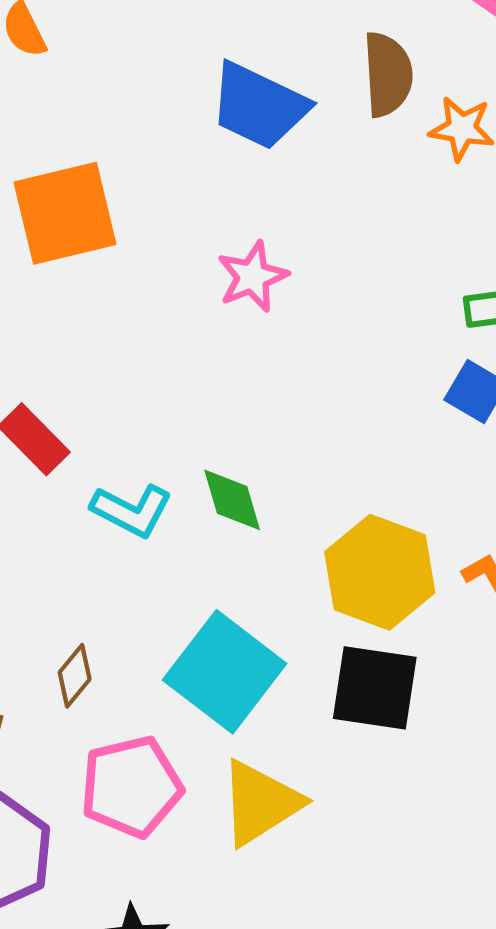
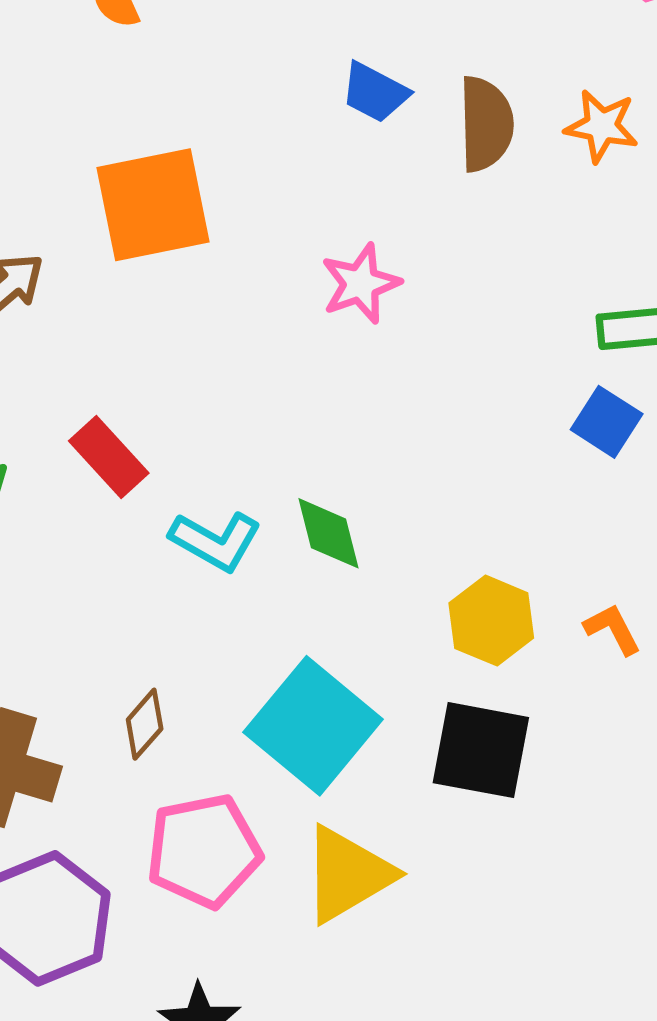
brown semicircle: (388, 74) -> (486, 124), moved
blue trapezoid: (259, 106) -> (375, 92), size x0.6
yellow hexagon: (380, 572) -> (491, 621), size x0.7

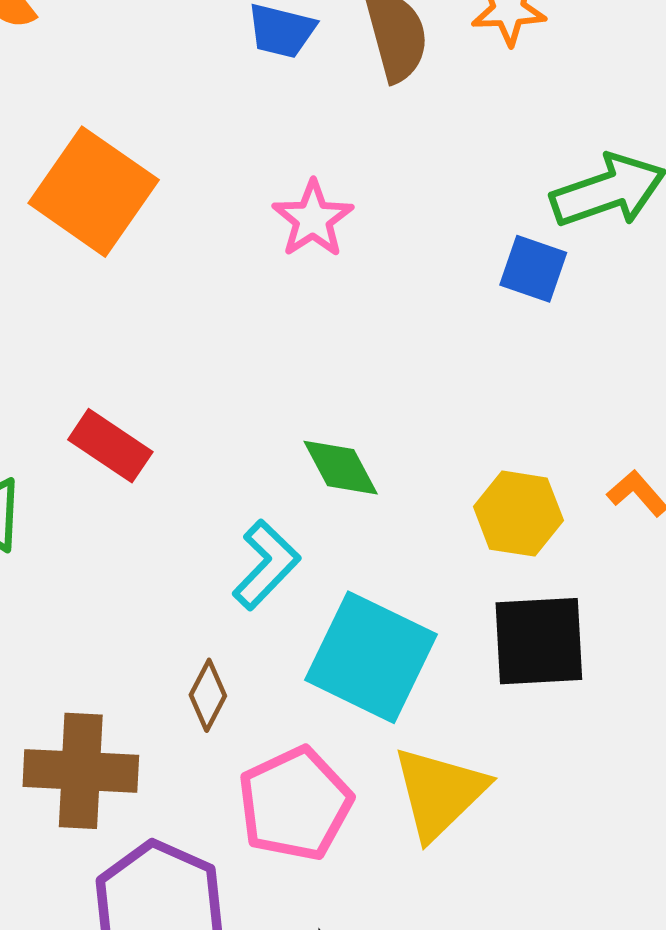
orange square: (153, 205) -> (94, 192), turned -30
blue square: (607, 422) -> (533, 269), moved
cyan L-shape: (216, 541) -> (266, 565), moved, turned -62

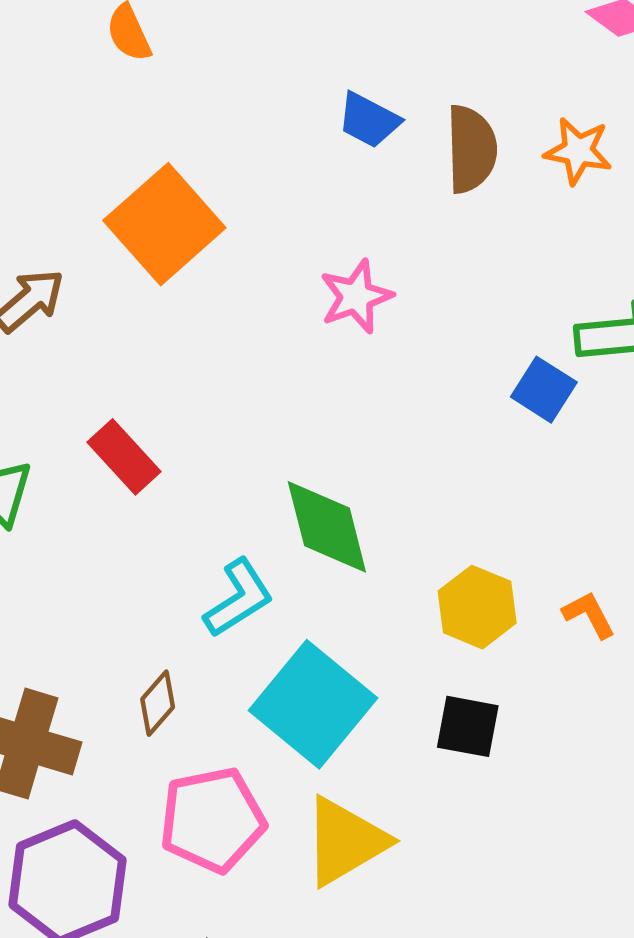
green diamond: (341, 468) -> (327, 527), size x1.4
black square: (539, 641) -> (468, 726), size x0.7

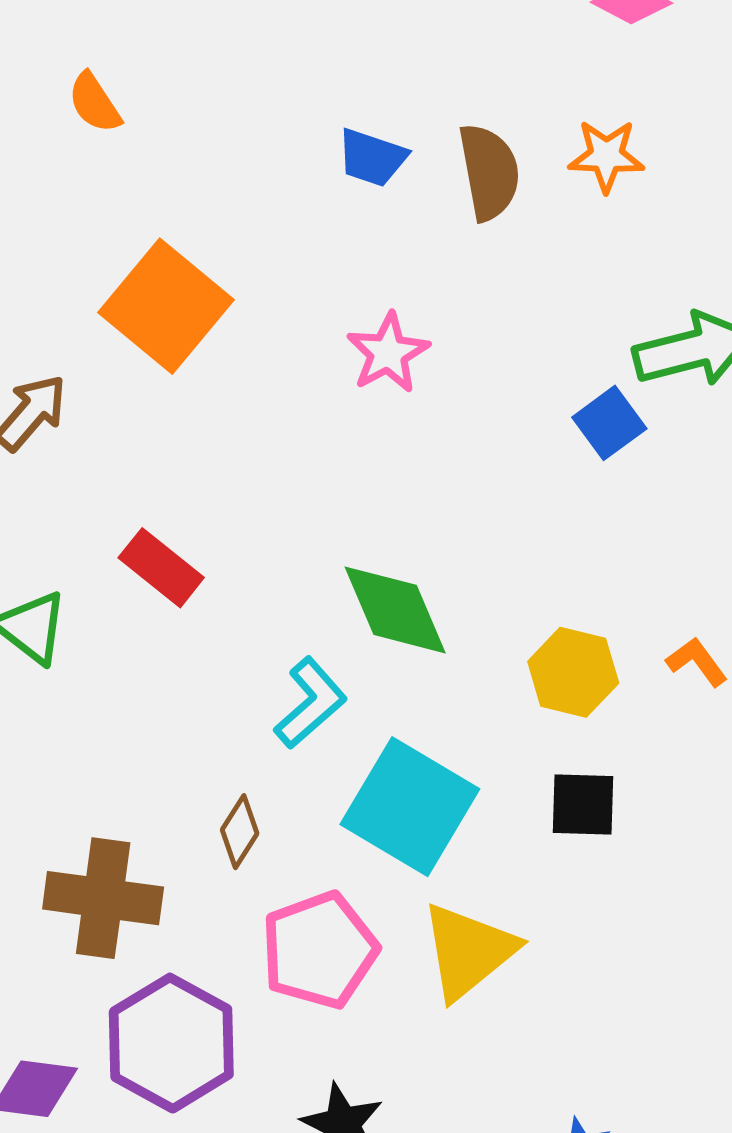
blue square: (544, 390) -> (609, 423), turned 30

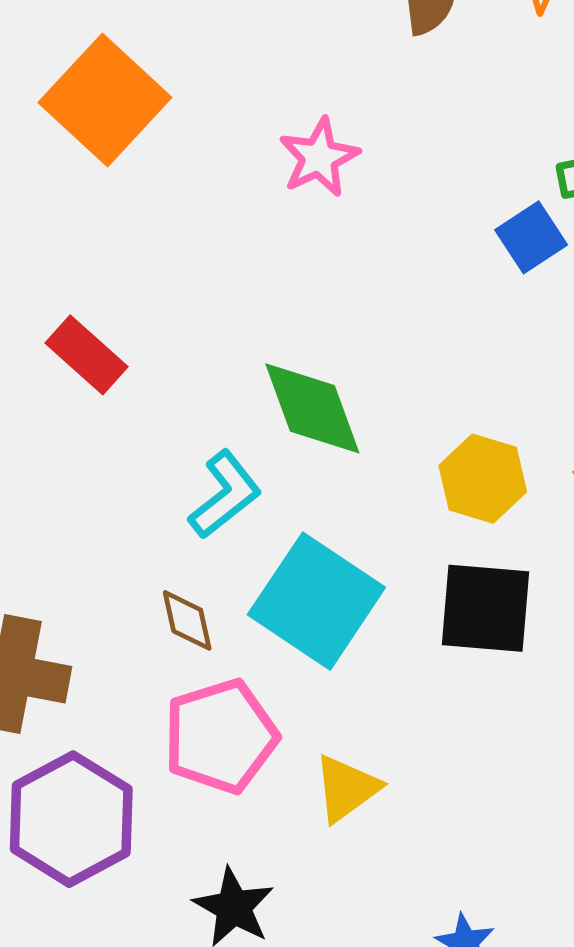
black square: (583, 805) -> (485, 608), size x1.4
brown diamond: (240, 832) -> (187, 620), moved, turned -48
yellow triangle: (468, 951) -> (347, 788), moved, size x0.7

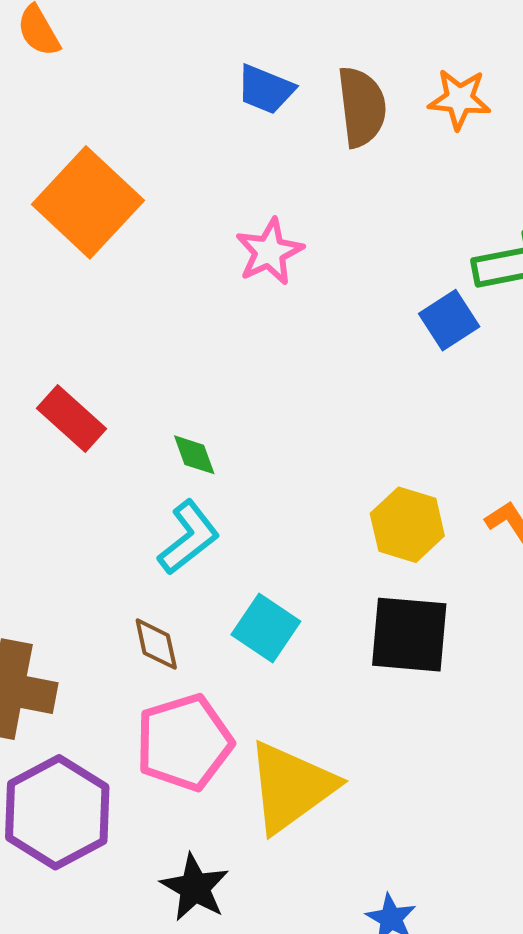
green diamond: (312, 408) -> (194, 455), moved, size x0.5
cyan square: (316, 601) -> (266, 628), size x0.6
yellow triangle: (347, 788) -> (291, 787), size x1.6

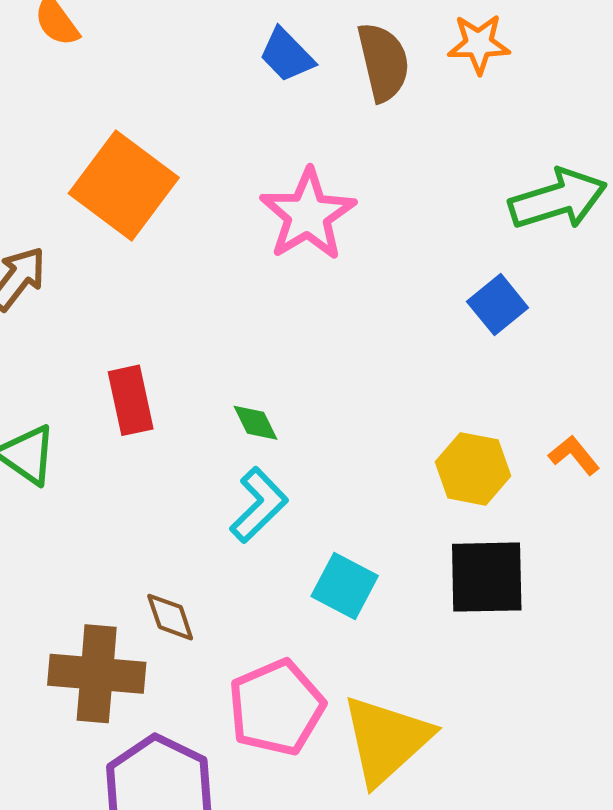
blue trapezoid: (266, 89) -> (287, 55), turned 30
pink star: (269, 252) -> (308, 215), size x1.4
blue square: (449, 320) -> (498, 305), moved
red rectangle: (72, 419) -> (131, 400), turned 42
brown diamond: (156, 644) -> (170, 617), moved

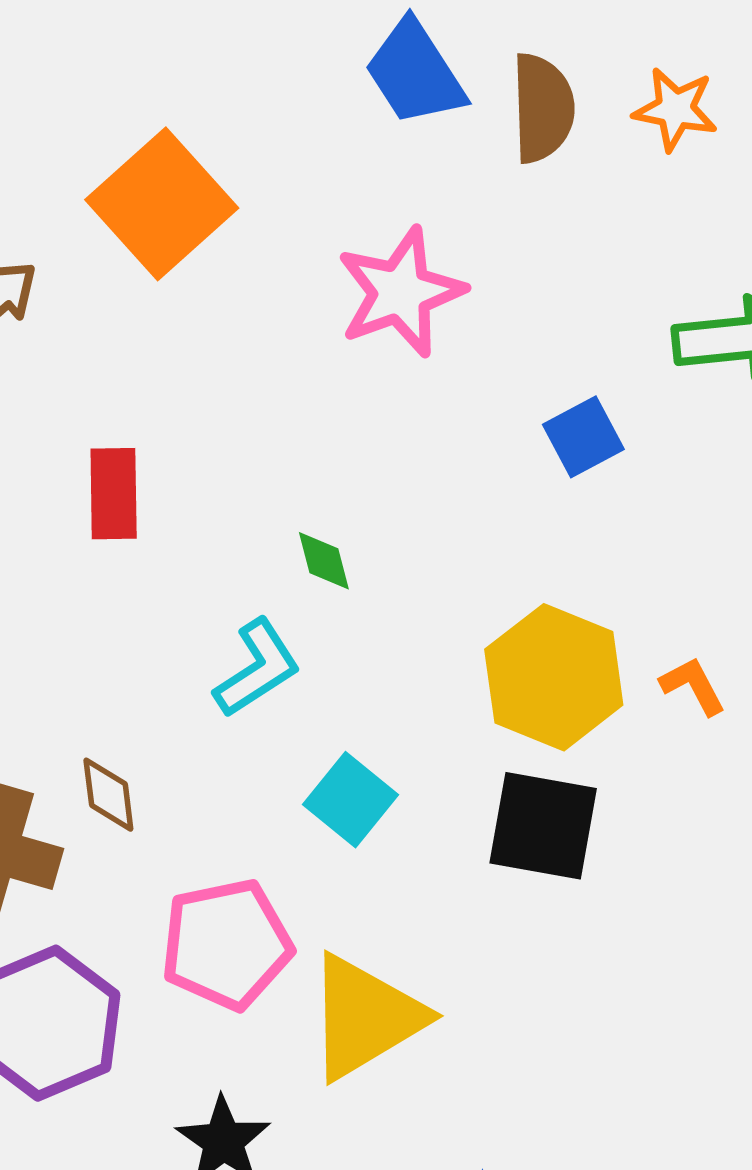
blue trapezoid: (287, 55) -> (415, 73), size x1.4
blue square: (498, 305) -> (583, 437), moved
green diamond: (255, 423) -> (324, 561), moved
yellow hexagon: (473, 469) -> (554, 677), size x1.4

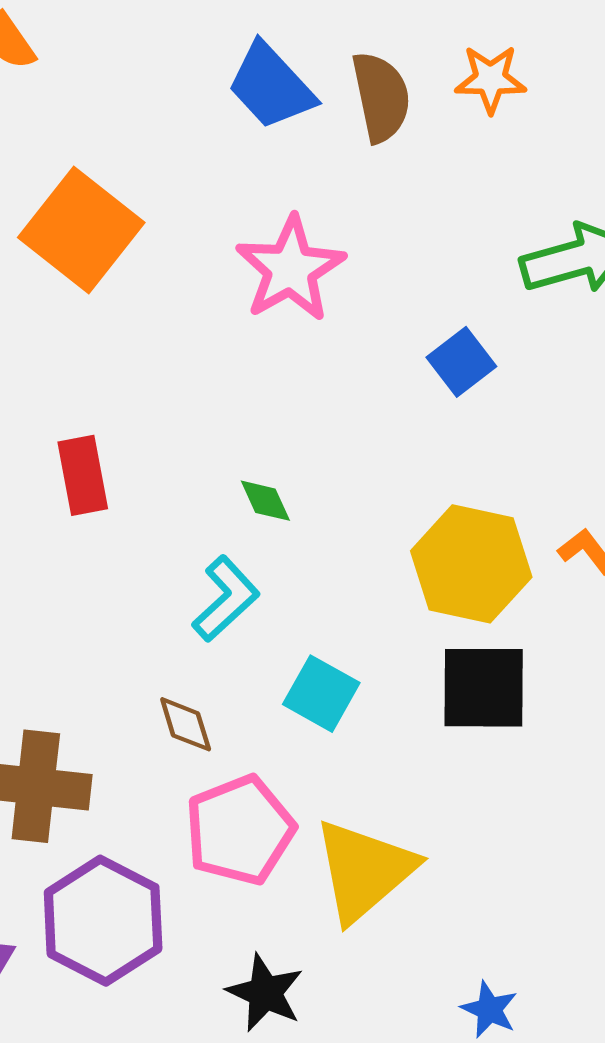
brown diamond: (108, 795) -> (186, 724), moved

